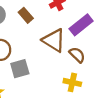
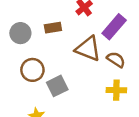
brown rectangle: (26, 15) -> (53, 28), turned -48

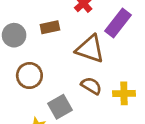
brown semicircle: (116, 60) -> (91, 86), moved
gray square: (57, 86) -> (60, 107), moved

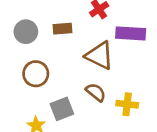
purple rectangle: (118, 23) -> (131, 33), turned 48

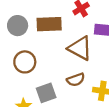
brown rectangle: (63, 29) -> (49, 24), size x1.5
brown semicircle: (96, 92) -> (76, 80), turned 120

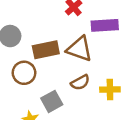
brown rectangle: (49, 24) -> (46, 50), moved

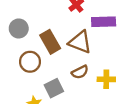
brown rectangle: (46, 50) -> (50, 42), turned 70

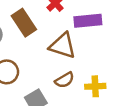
brown rectangle: (50, 42) -> (24, 23), moved

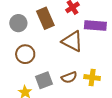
brown semicircle: (65, 80) -> (69, 77), moved

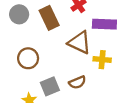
gray circle: (18, 23) -> (19, 14), moved
yellow cross: (92, 77) -> (102, 60), moved

